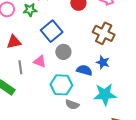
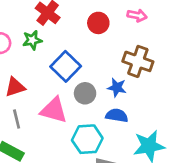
pink triangle: (40, 61) -> (54, 110), size x1.5
blue star: (103, 62) -> (117, 88), moved
gray line: (20, 67) -> (17, 119), moved

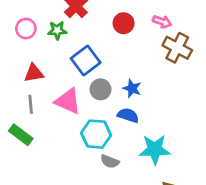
brown cross: (138, 61) -> (177, 48), moved

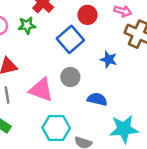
blue square: (86, 61) -> (70, 39), moved
blue star: (132, 88) -> (109, 59), moved
cyan hexagon: (96, 134) -> (56, 128), moved

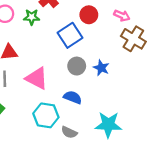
blue star: (109, 59) -> (101, 68), moved
gray circle: (70, 77) -> (77, 66), moved
blue semicircle: (97, 99) -> (73, 97), moved

